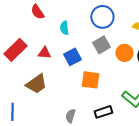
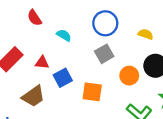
cyan semicircle: (64, 28) -> (64, 35), turned 128
orange circle: (124, 53) -> (129, 76), moved
blue square: (72, 57) -> (63, 78), moved

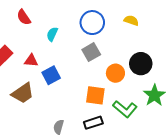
yellow semicircle: (146, 34) -> (131, 20), moved
cyan semicircle: (64, 35) -> (52, 34), turned -96
orange square: (92, 92) -> (95, 95), moved

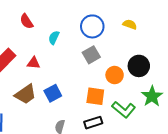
blue square: (51, 75) -> (53, 93), moved

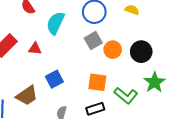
cyan semicircle: (54, 38) -> (55, 23), size x1.6
orange circle: (115, 75) -> (113, 50), moved
brown trapezoid: (25, 94) -> (27, 96), moved

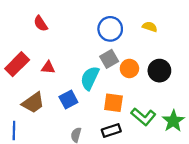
cyan semicircle: (55, 23) -> (90, 78), moved
green star: (154, 82) -> (173, 121), moved
brown trapezoid: (27, 96) -> (33, 103), moved

